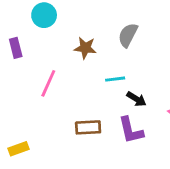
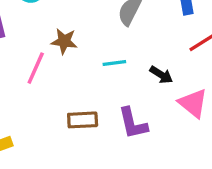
brown star: (85, 48) -> (64, 41), moved
black arrow: (136, 99) -> (161, 75), moved

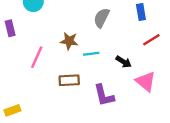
brown star: (64, 41) -> (69, 41), moved
brown rectangle: (83, 120) -> (69, 80), moved

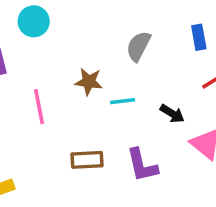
pink line: (37, 57) -> (39, 107), turned -35
brown rectangle: (69, 80) -> (87, 160), moved

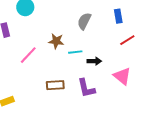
pink line: (39, 107) -> (28, 55), turned 54
black arrow: (172, 114) -> (94, 61), moved, turned -32

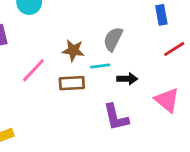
gray semicircle: (84, 21) -> (113, 39), moved
brown rectangle: (55, 85) -> (72, 83), moved

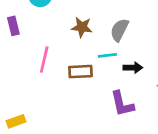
brown star: (73, 50) -> (82, 27), moved
pink line: (33, 70) -> (44, 59), turned -30

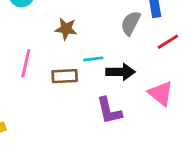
gray semicircle: (119, 30) -> (131, 23), moved
black arrow: (133, 68) -> (121, 72), size x1.4

